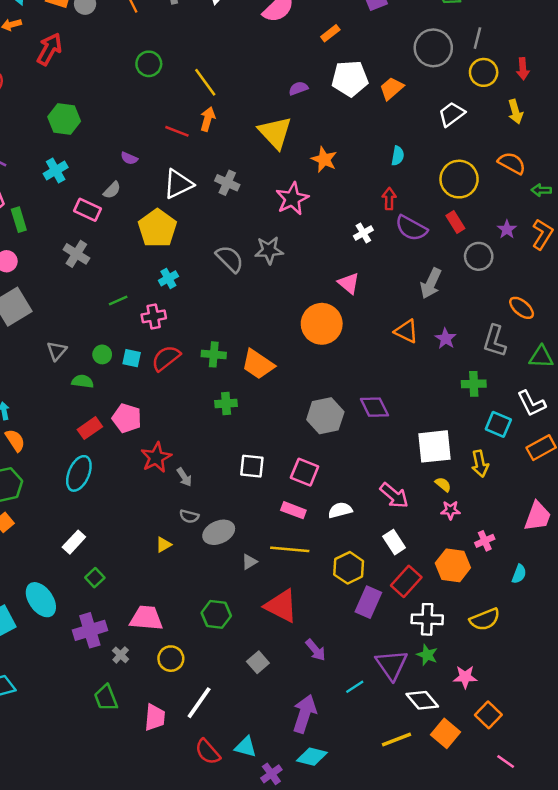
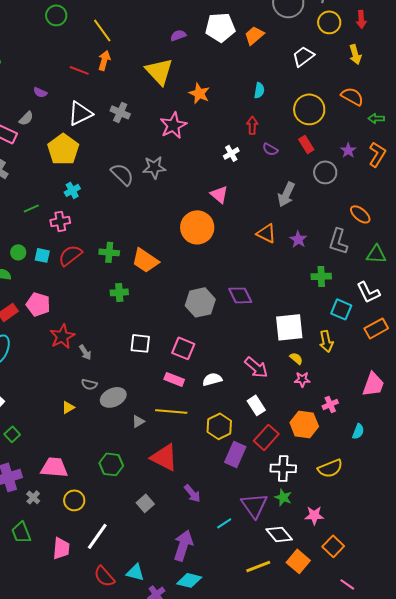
purple semicircle: (411, 228) -> (270, 149), size x0.6

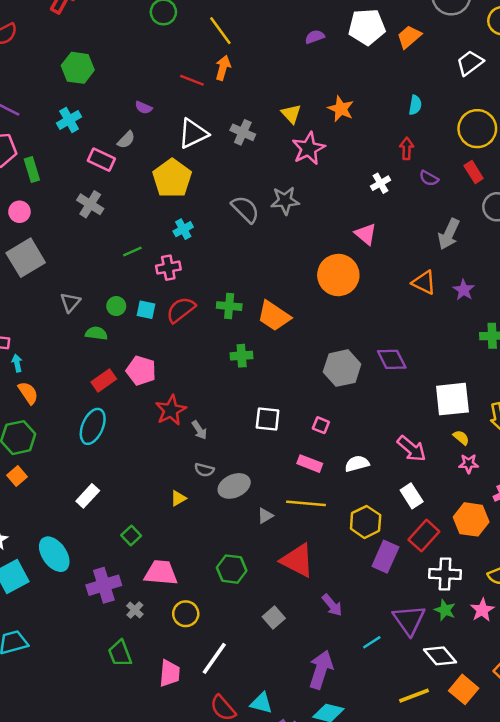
yellow triangle: (159, 71) -> (291, 114), moved, size x0.6
pink square: (183, 348) -> (321, 425), size x0.6
green square: (12, 434) -> (131, 536), moved
pink star: (314, 515) -> (482, 610), moved, turned -30

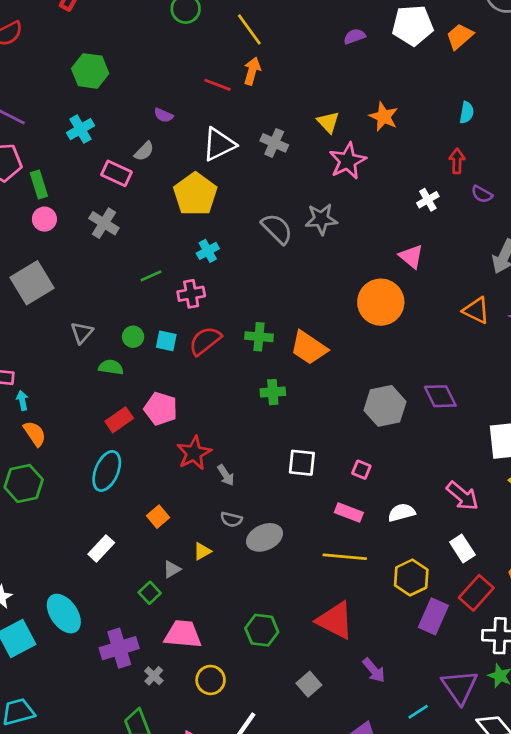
pink circle: (19, 212) -> (44, 219), moved
orange square: (17, 476) -> (158, 517), moved
gray triangle: (265, 516) -> (172, 569), moved

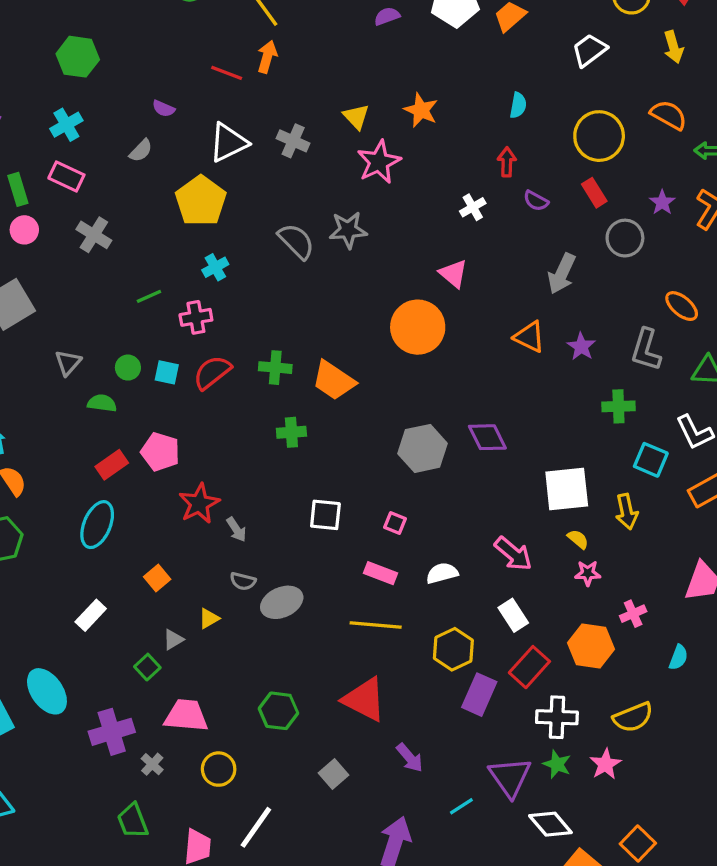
pink rectangle: (116, 173) -> (66, 177), moved

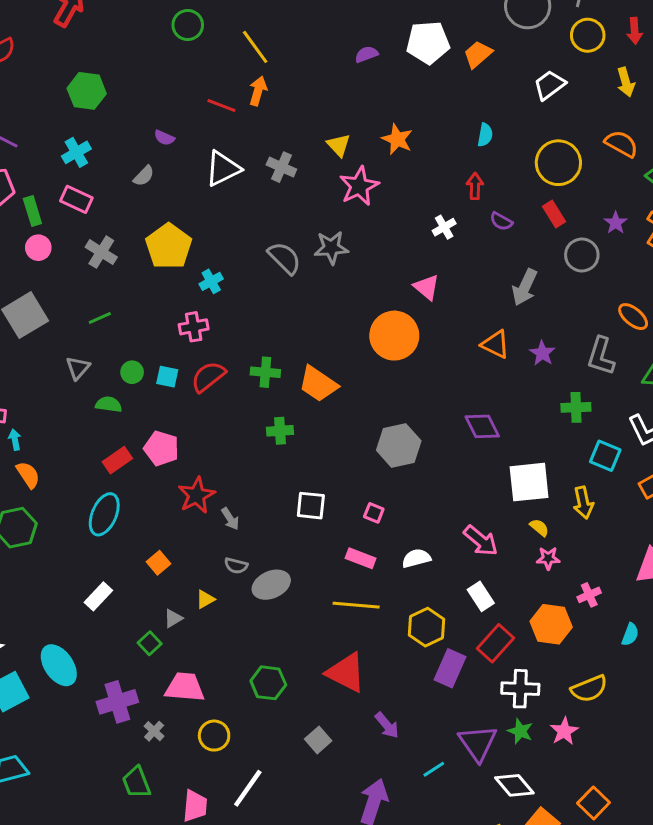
yellow pentagon: (201, 201) -> (169, 246), moved
green line: (149, 296) -> (100, 318), moved
purple diamond: (487, 437) -> (482, 426), moved

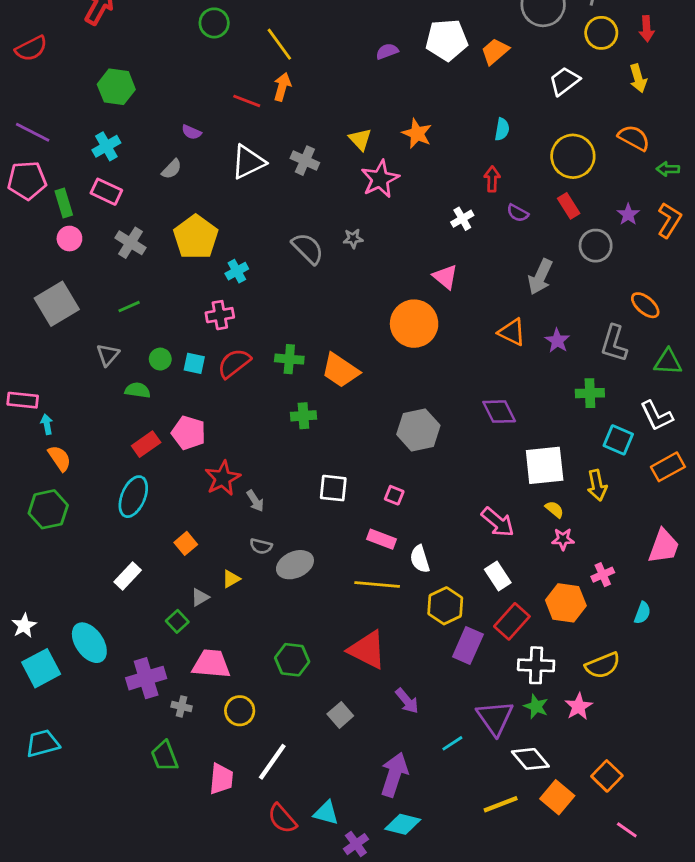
gray star: (331, 248) -> (353, 239), size x0.6
white semicircle: (416, 558) -> (420, 559), moved, turned -92
gray cross: (154, 731) -> (182, 706), turned -30

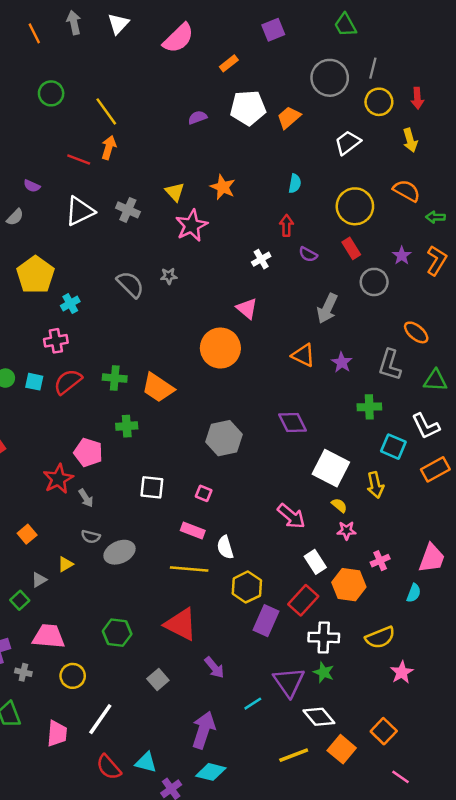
pink pentagon: (189, 433) -> (88, 453), moved
white square: (545, 465) -> (331, 468), turned 33
pink trapezoid: (664, 546) -> (432, 558), moved
white rectangle: (498, 576) -> (315, 562), moved
pink star: (579, 706) -> (402, 672), moved

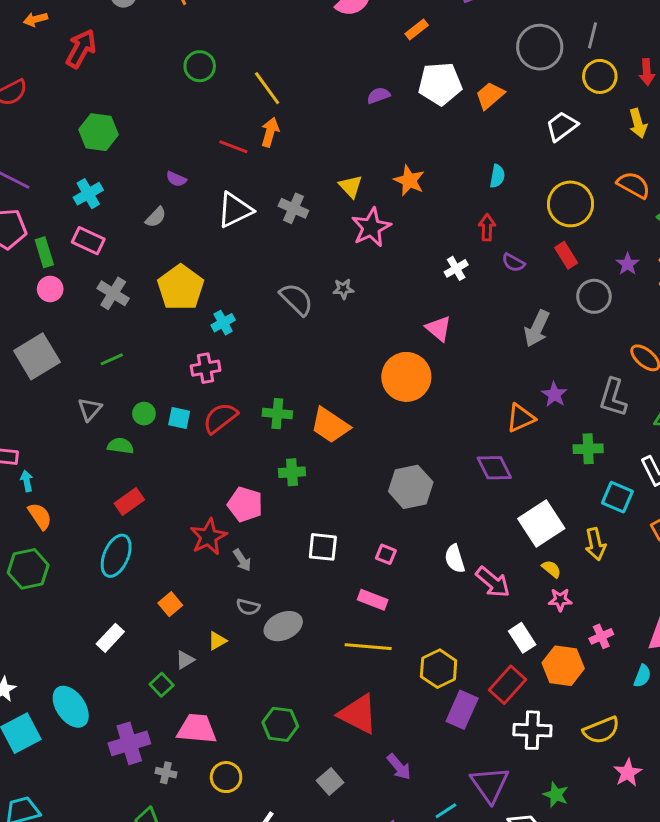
orange triangle: (303, 355) -> (521, 418), moved, turned -50
white square: (331, 468) -> (541, 524), turned 30
white semicircle: (225, 547) -> (455, 559), moved
green star: (324, 672) -> (556, 795), moved

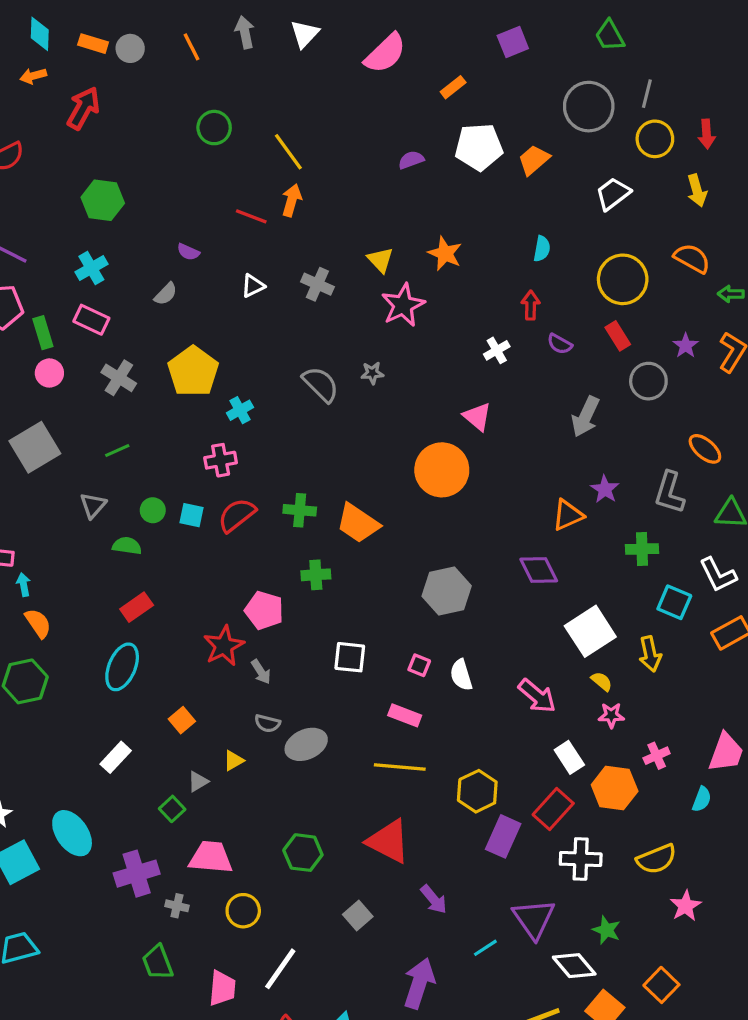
white triangle: (235, 210) -> (253, 286), size x0.6
white semicircle: (455, 559) -> (461, 675), moved

